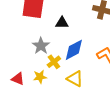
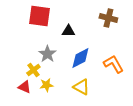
yellow cross: (54, 62) -> (33, 70), moved

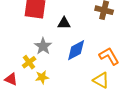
red triangle: (24, 87) -> (11, 79), moved
yellow triangle: (81, 87) -> (101, 80), moved

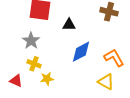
gray star: (43, 46) -> (31, 41), moved
yellow cross: (29, 62) -> (34, 64), turned -32

